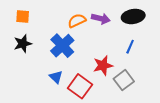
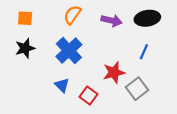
orange semicircle: (77, 21) -> (72, 15), moved, turned -30
red square: (80, 86) -> (88, 96), size x0.7

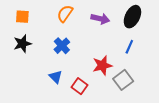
black ellipse: (147, 18) -> (132, 17), turned -55
blue cross: (69, 51) -> (62, 46), size x0.7

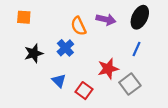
orange semicircle: (65, 13) -> (79, 26), moved, turned -60
black star: (22, 44) -> (34, 53), moved

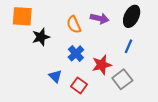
orange square: (24, 17) -> (22, 16), size x1.5
blue cross: (65, 48) -> (76, 53), moved
black star: (34, 53) -> (41, 37), moved

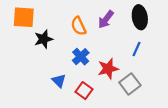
black ellipse: (132, 16) -> (140, 17), turned -35
purple arrow: (100, 18) -> (106, 19), turned 114

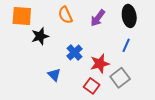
orange semicircle: (79, 26) -> (65, 15), moved
red square: (84, 91) -> (92, 86), moved

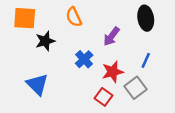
purple arrow: (98, 18) -> (111, 36), moved
blue line: (126, 45) -> (146, 60), moved
blue triangle: (54, 75) -> (37, 84), moved, size x1.5

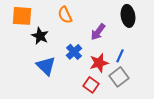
black star: (45, 41) -> (40, 36), turned -30
blue line: (146, 60) -> (120, 56), moved
blue triangle: (37, 84) -> (46, 66), moved

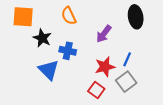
blue cross: (74, 52) -> (68, 51), moved, turned -35

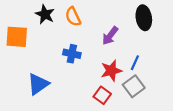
orange square: (23, 17) -> (17, 37), moved
black star: (42, 38) -> (45, 14), moved
blue triangle: (49, 70) -> (38, 84), moved, turned 40

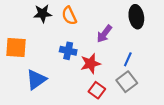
black star: (45, 14) -> (43, 14), turned -30
orange square: (17, 37) -> (16, 48), moved
red star: (111, 71) -> (91, 64), moved

